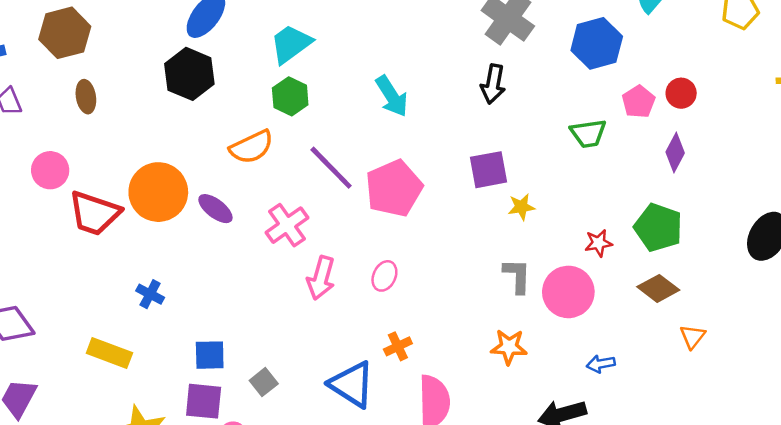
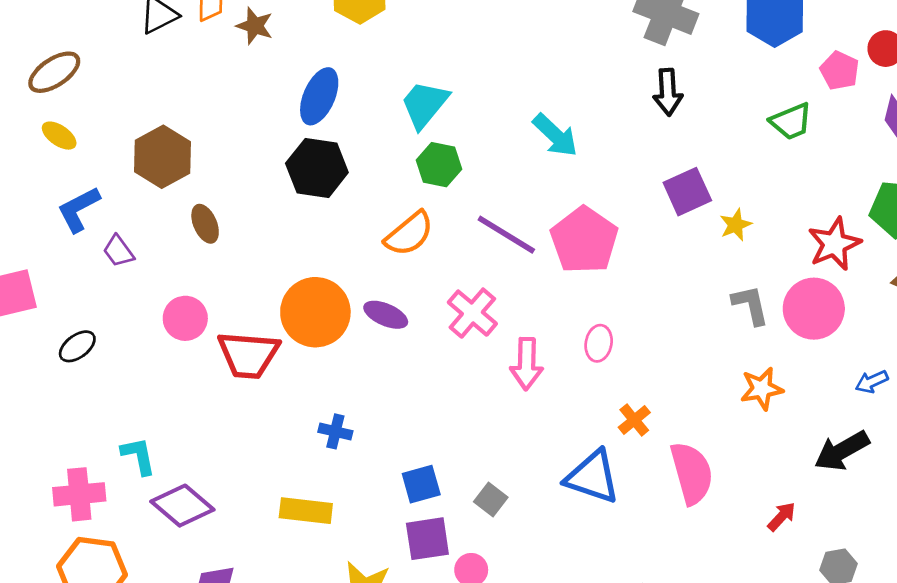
red star: (599, 243) -> (834, 244), size x1.6

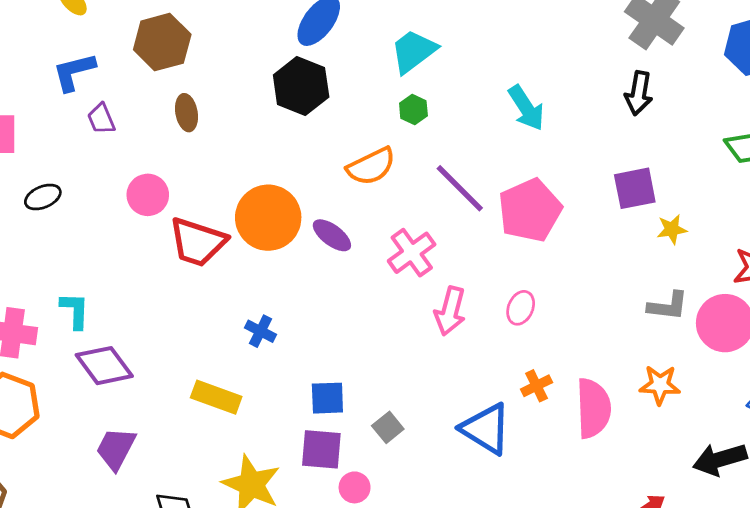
green hexagon: (439, 165) -> (413, 110), size x0.7
gray L-shape: (750, 305) -> (668, 306), turned 96
pink semicircle: (692, 473) -> (593, 408), moved

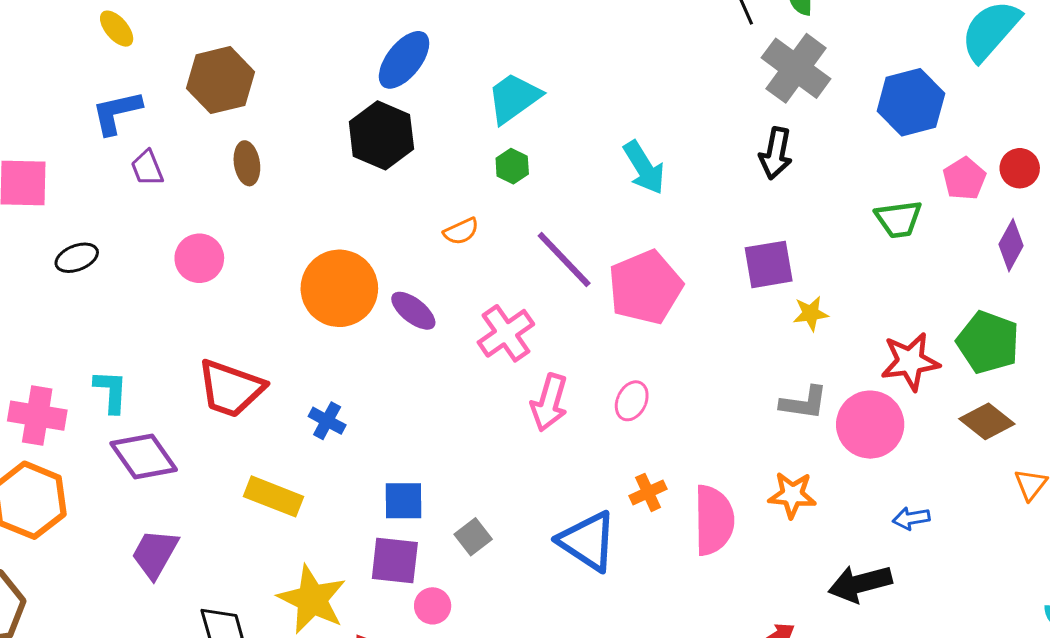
orange semicircle: (371, 166) -> (461, 231), size x0.6
red trapezoid: (198, 242) -> (231, 388), moved

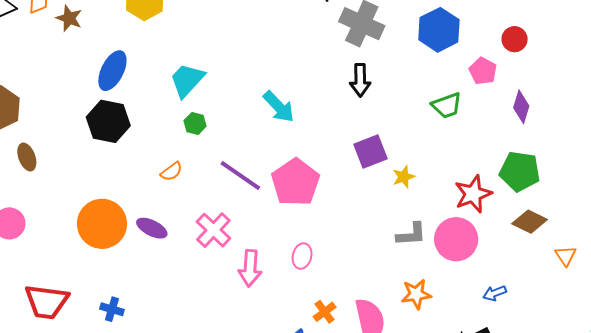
red circle: (1020, 168) -> (515, 39), moved

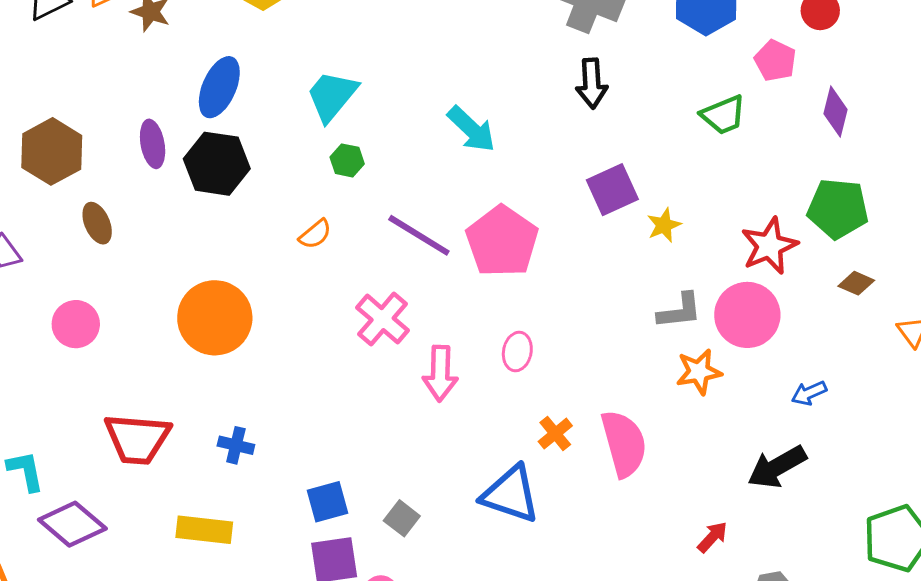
brown diamond: (530, 222) -> (856, 283), size x0.7
purple ellipse: (152, 228) -> (153, 144), moved, turned 56
orange star: (416, 294) -> (699, 372), moved

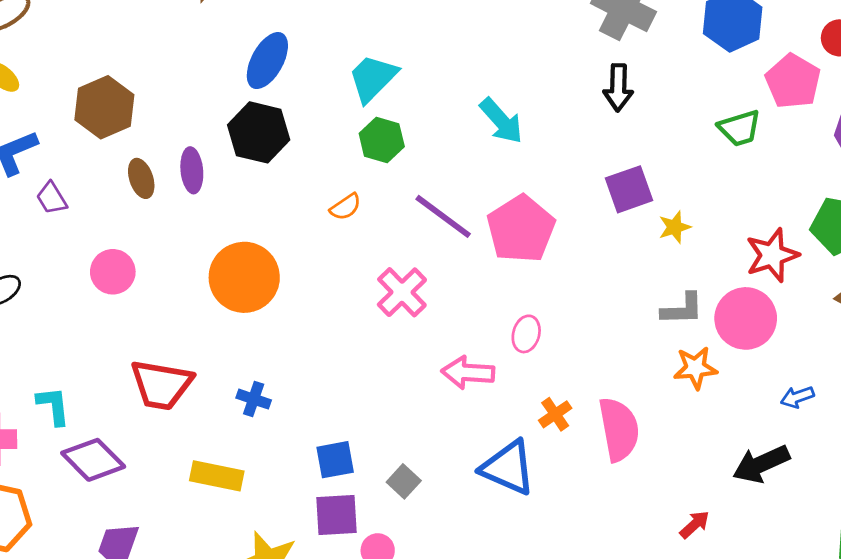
pink pentagon: (775, 61) -> (793, 81), size x1.4
purple ellipse: (153, 144) -> (192, 170), moved
green hexagon: (347, 160) -> (382, 140), size x1.4
pink arrow: (440, 373) -> (468, 373), moved, turned 87

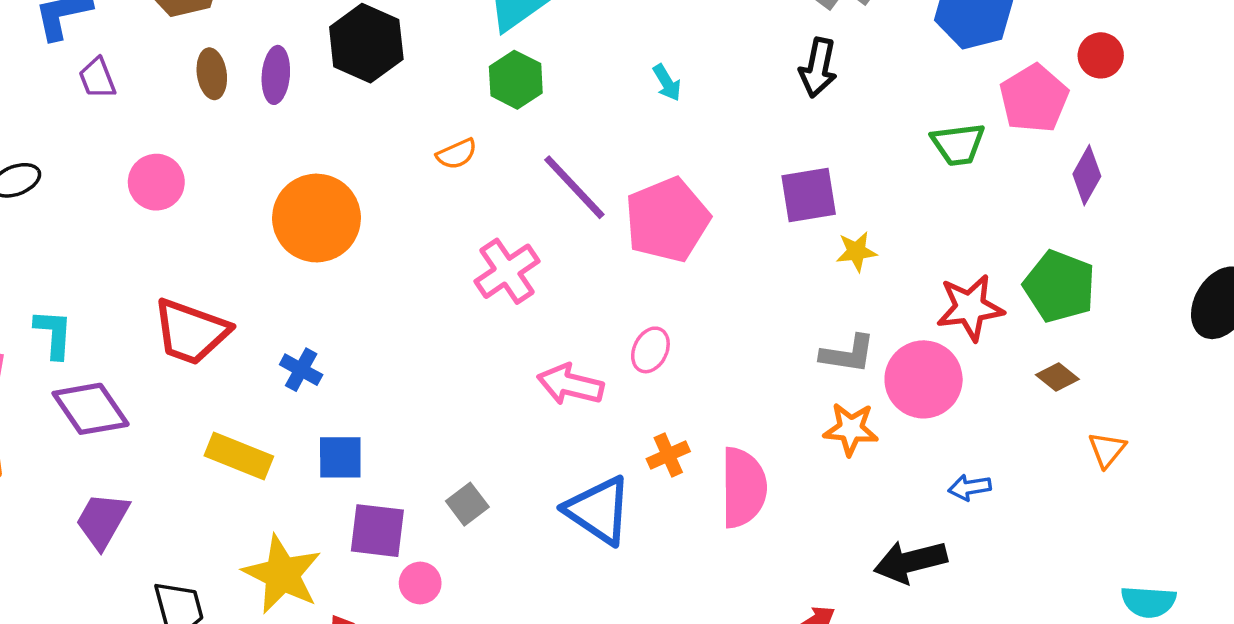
cyan arrow: (501, 121) -> (667, 83), size x0.6
blue square: (335, 460) -> (340, 457), moved

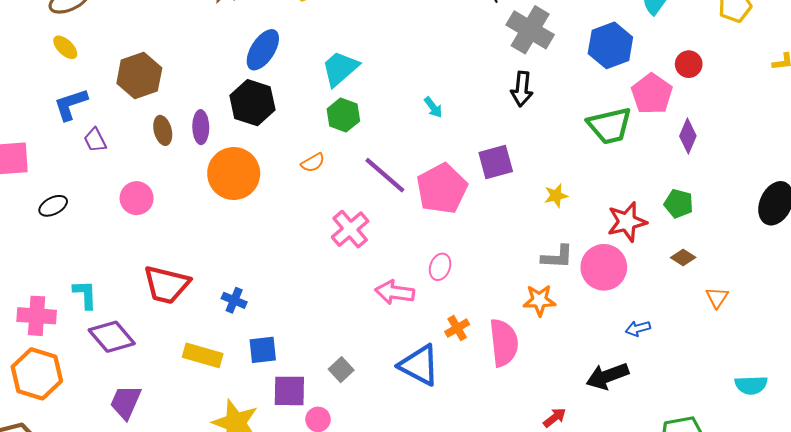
green trapezoid: (958, 144) -> (610, 126), size x1.4
purple square: (809, 195) -> (496, 162), moved
orange circle: (317, 218) -> (234, 173), moved
green pentagon: (1059, 286) -> (679, 204), size x0.7
orange star: (851, 429) -> (539, 300), moved

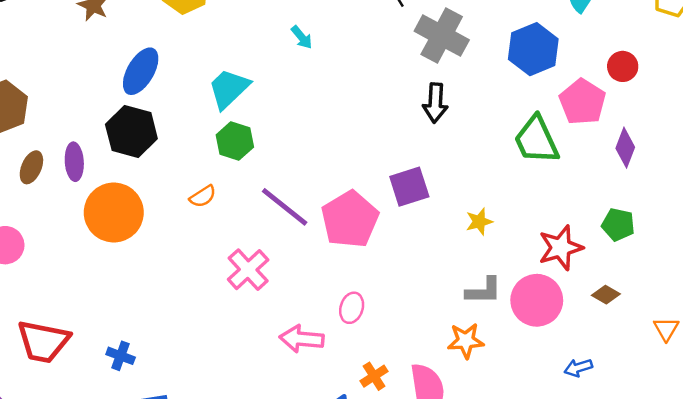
cyan arrow: (433, 107) -> (302, 37), moved
green trapezoid: (610, 126) -> (536, 140), turned 81
brown ellipse: (163, 130) -> (31, 167), turned 40
brown diamond: (683, 258) -> (606, 295), moved

